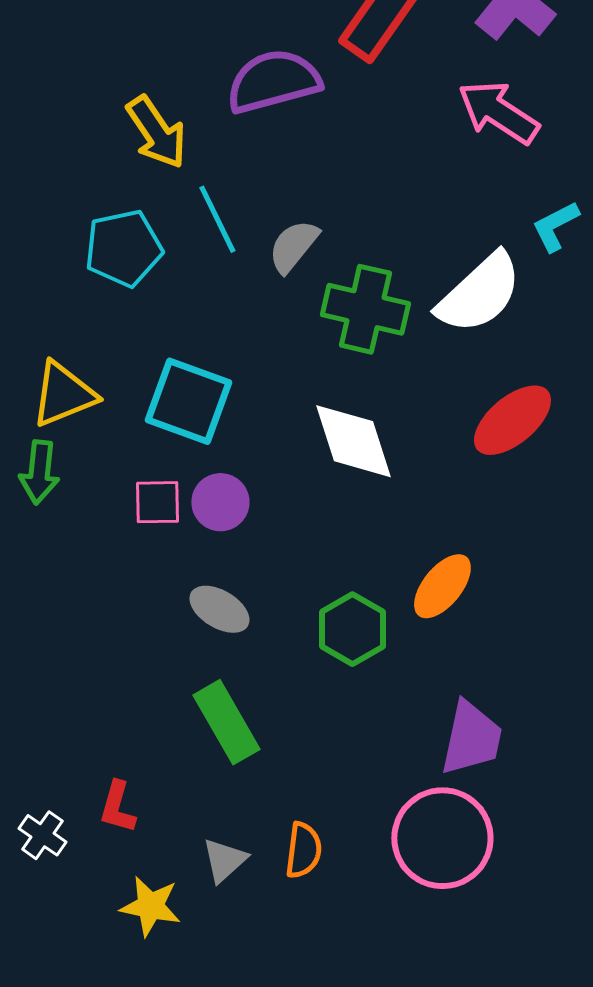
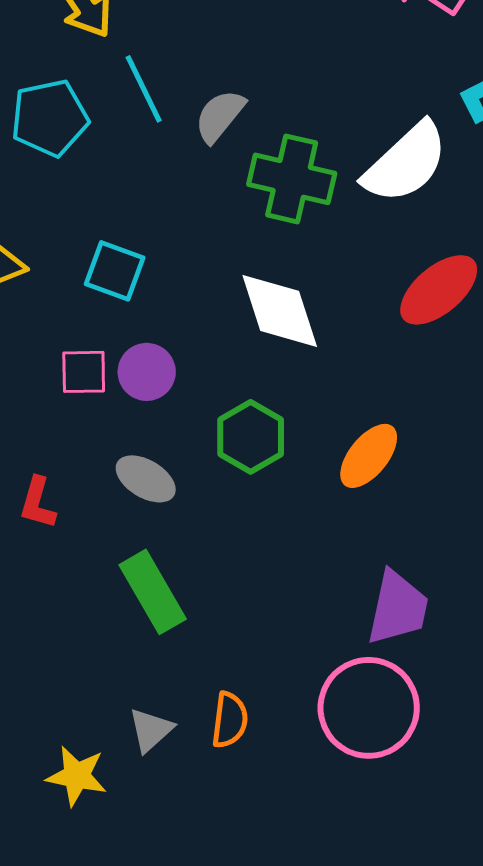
cyan square: (188, 401) -> (115, 271), size x0.7
green hexagon: (352, 629) -> (251, 437), moved
red L-shape: (117, 807) -> (38, 503), moved

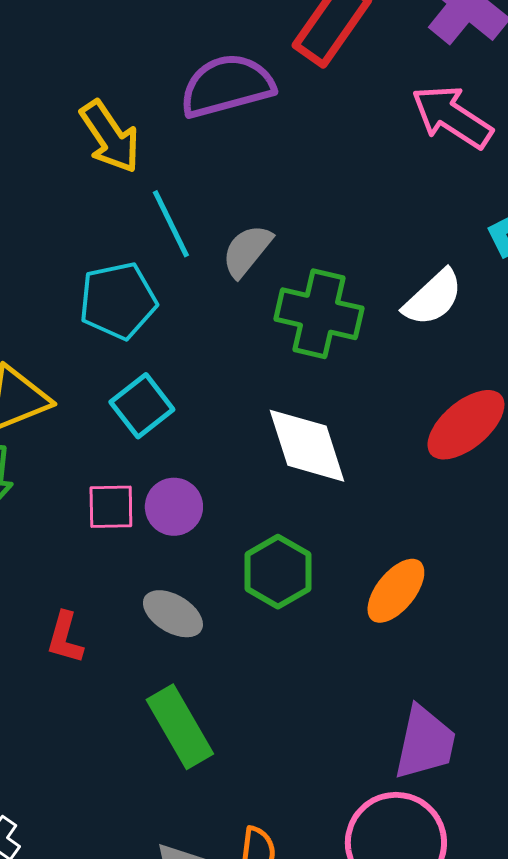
cyan pentagon: (50, 118) -> (118, 301), moved
white semicircle: (406, 163) -> (433, 298), size x0.7
cyan square: (115, 271) -> (142, 406), turned 32

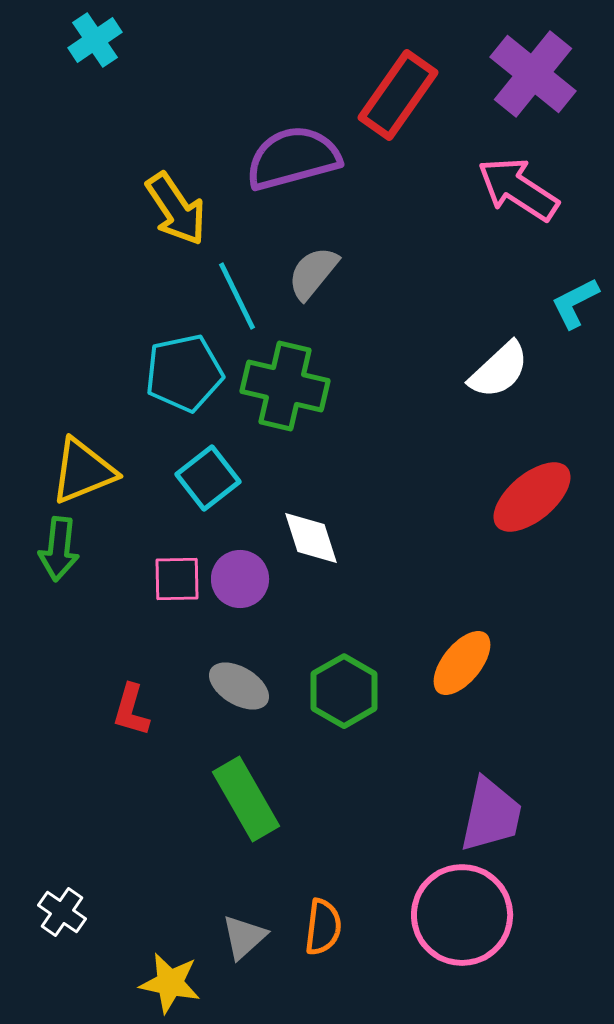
gray semicircle: (247, 251) -> (313, 273), moved
green cross: (319, 314) -> (285, 386), moved
white diamond: (307, 446) -> (311, 538), moved, size x0.7
green hexagon: (278, 572) -> (344, 691), moved

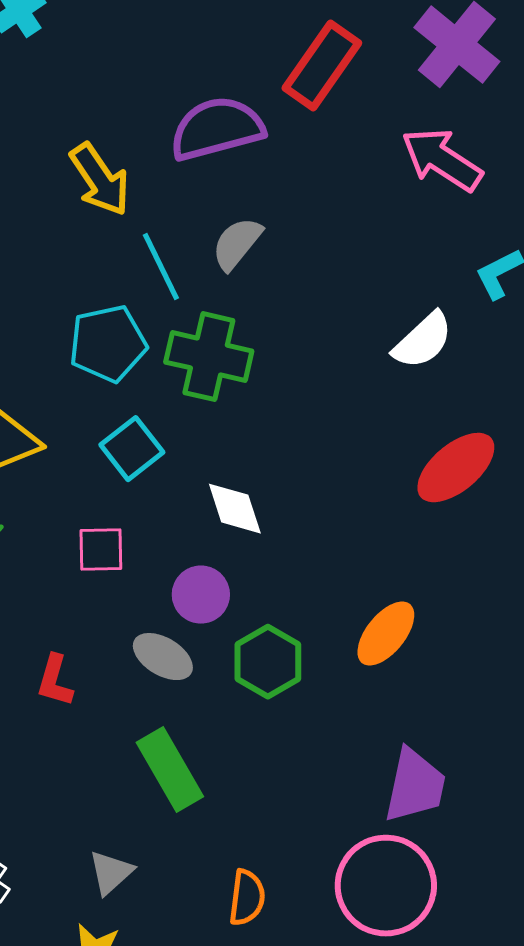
purple circle: (240, 579) -> (201, 595), moved
gray triangle: (244, 937) -> (111, 873), moved

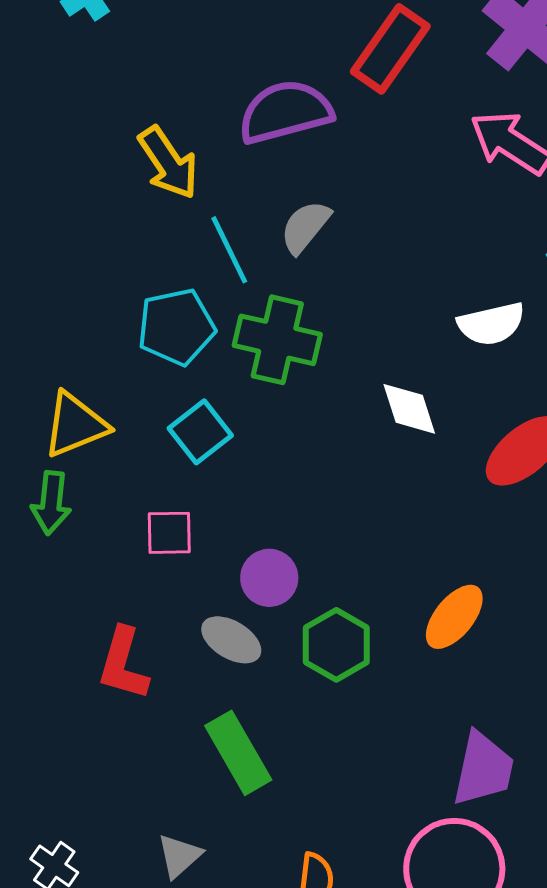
white semicircle: (423, 341) -> (491, 324), turned 30
white diamond: (235, 509) -> (409, 409), moved
red L-shape: (55, 681) -> (123, 664), size x1.4

